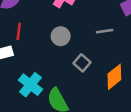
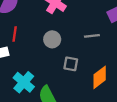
gray square: (82, 63) -> (71, 64), turned -32

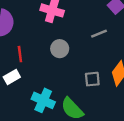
gray square: (71, 64) -> (92, 79), moved

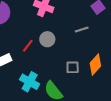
red line: (20, 54) -> (28, 46), moved, turned 40

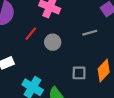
red line: (28, 46) -> (31, 34), moved

